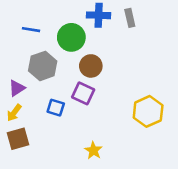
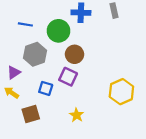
gray rectangle: (130, 18) -> (114, 11), moved
yellow arrow: (14, 113) -> (12, 93), turned 88
brown square: (18, 139) -> (31, 114), moved
yellow star: (93, 150) -> (77, 115), moved

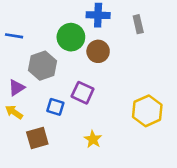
gray rectangle: (114, 11) -> (138, 24), moved
blue line: (25, 24) -> (14, 36), moved
brown circle: (74, 54) -> (98, 51), moved

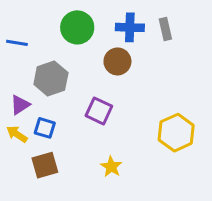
blue cross: (98, 15) -> (130, 27), moved
green circle: (71, 37) -> (77, 27), moved
blue square: (55, 107) -> (45, 128), moved

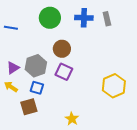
brown circle: (117, 61) -> (62, 49), moved
gray hexagon: (51, 78) -> (36, 66), moved
blue square: (45, 128) -> (37, 88), moved
yellow star: (111, 167) -> (72, 119), moved

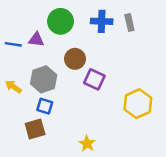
blue line: (11, 28) -> (13, 44), moved
purple triangle: (13, 68) -> (36, 39), moved, turned 40
purple square: (64, 72) -> (94, 79), moved
yellow arrow: (11, 87) -> (13, 87), moved

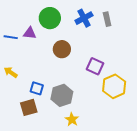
blue cross: (102, 21) -> (84, 18), turned -30
gray hexagon: (44, 79) -> (62, 95), moved
purple square: (94, 79) -> (95, 66), moved

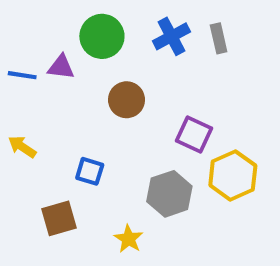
blue square: (37, 88) -> (90, 171), moved
gray hexagon: (62, 95) -> (169, 194), moved
yellow star: (72, 119) -> (129, 239), moved

